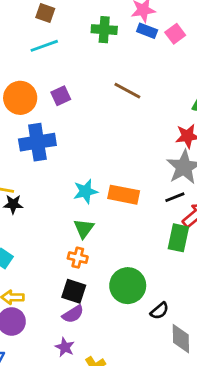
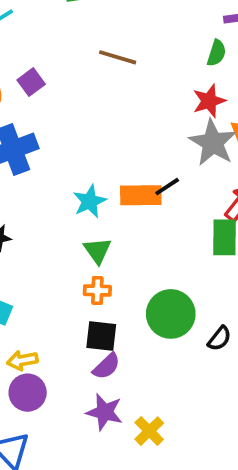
black line: (175, 197) -> (167, 187), moved
purple star: (65, 347) -> (105, 412), size x1.4

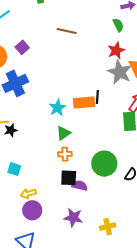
green semicircle: (216, 53) -> (118, 25), turned -40
black line: (167, 187) -> (97, 97), turned -48
green triangle: (98, 251) -> (63, 133), turned 35
purple semicircle: (106, 366) -> (80, 186), moved, turned -119
yellow cross: (149, 431) -> (108, 227), moved, turned 35

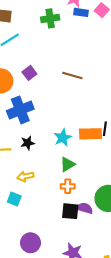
brown line: (67, 31) -> (72, 76), moved
black star: (11, 130) -> (28, 143), moved
purple semicircle: (80, 186) -> (85, 208), moved
yellow arrow: (28, 194) -> (25, 176), moved

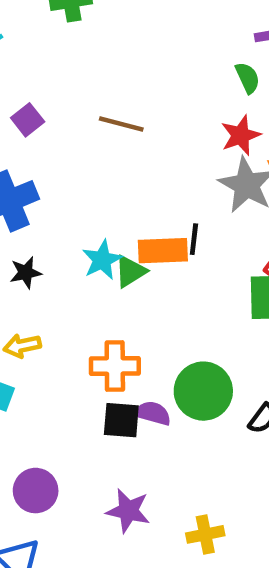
green triangle: (67, 164) -> (130, 271), moved
orange cross: (68, 186) -> (115, 366), size x1.5

